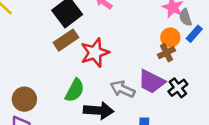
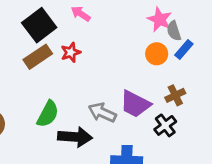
red star: (95, 53) -> (71, 52), moved, size x0.6
brown cross: (167, 53) -> (175, 95), moved
black cross: (178, 88) -> (165, 125), moved

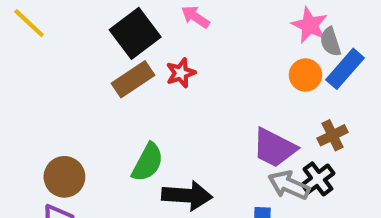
blue rectangle: (184, 49) -> (345, 69), size x1.4
gray arrow: (102, 113) -> (289, 185), moved

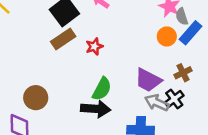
red star: (181, 73) -> (94, 46), moved
green semicircle: (148, 162) -> (102, 89), moved
brown circle: (64, 177) -> (36, 98), moved

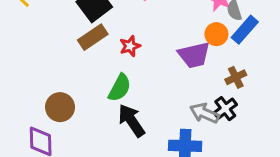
purple trapezoid: (148, 80) -> (194, 55), moved, turned -40
green semicircle: (102, 89) -> (120, 88), moved
black arrow: (96, 109) -> (131, 121), turned -128

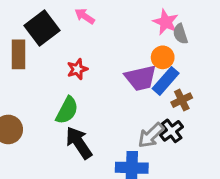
blue rectangle: (245, 30) -> (166, 81), moved
brown rectangle: (93, 37) -> (18, 54), moved, turned -56
gray arrow: (204, 113) -> (151, 135), turned -68

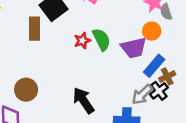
blue rectangle: (166, 81) -> (154, 66), moved
brown cross: (182, 100) -> (167, 76), moved
green semicircle: (67, 110) -> (101, 39), moved, turned -55

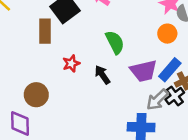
red star: (82, 41) -> (71, 63), moved
purple trapezoid: (134, 48) -> (144, 71), moved
black arrow: (83, 100) -> (102, 75), moved, size x0.7

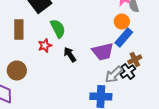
brown rectangle: (45, 31) -> (19, 30), moved
green semicircle: (115, 42) -> (58, 28), moved
blue rectangle: (170, 70) -> (124, 38), moved

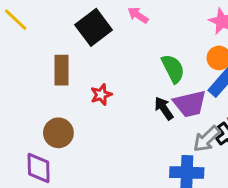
green semicircle: (58, 28) -> (173, 69), moved
black arrow: (70, 54) -> (164, 108), moved

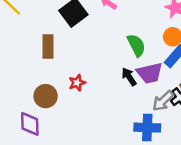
red star: (101, 95) -> (77, 83), moved

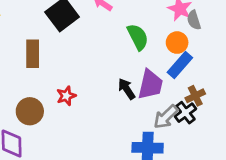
green semicircle: (136, 45) -> (138, 37), moved
purple trapezoid: (150, 73) -> (150, 85), turned -64

